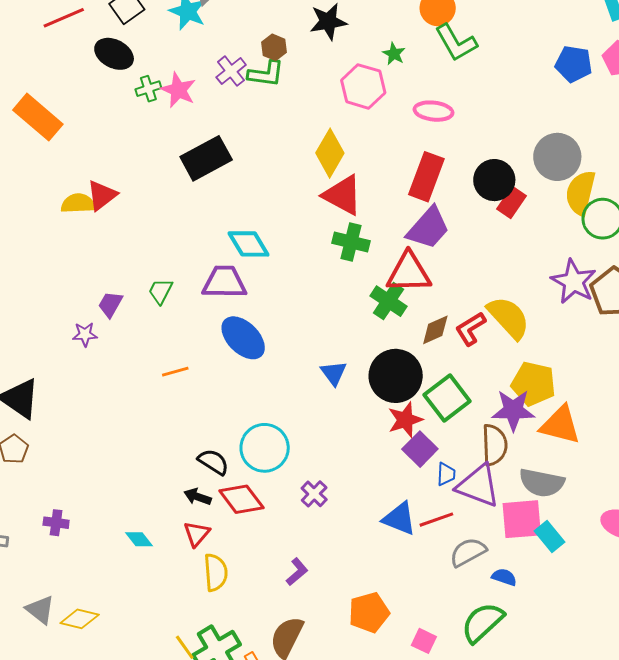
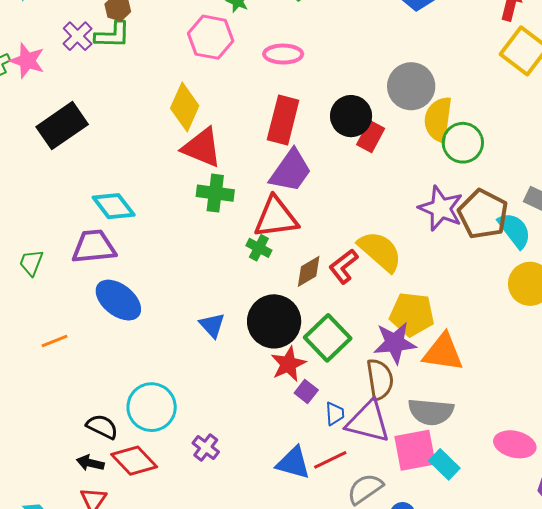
green cross: (388, 301) -> (259, 248), size x0.7
purple square: (420, 449) -> (306, 391), size x0.7

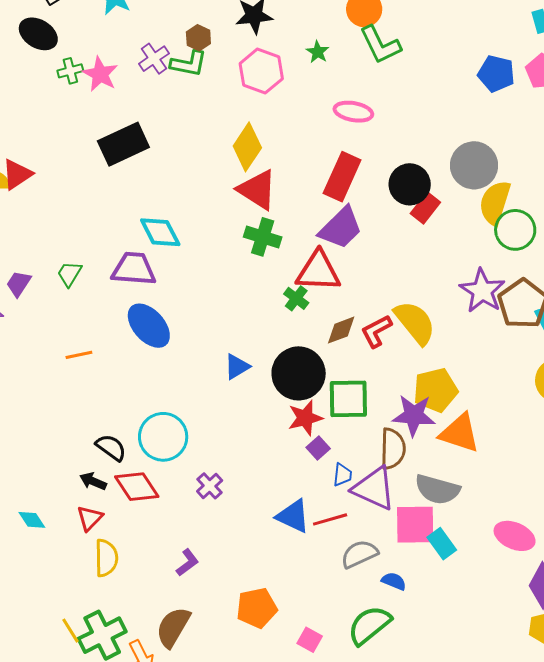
pink hexagon: (211, 37) -> (261, 71), moved
yellow pentagon: (412, 314) -> (436, 390), turned -30
blue triangle: (212, 325) -> (237, 367), turned 32
green square: (328, 338) -> (348, 399), turned 33

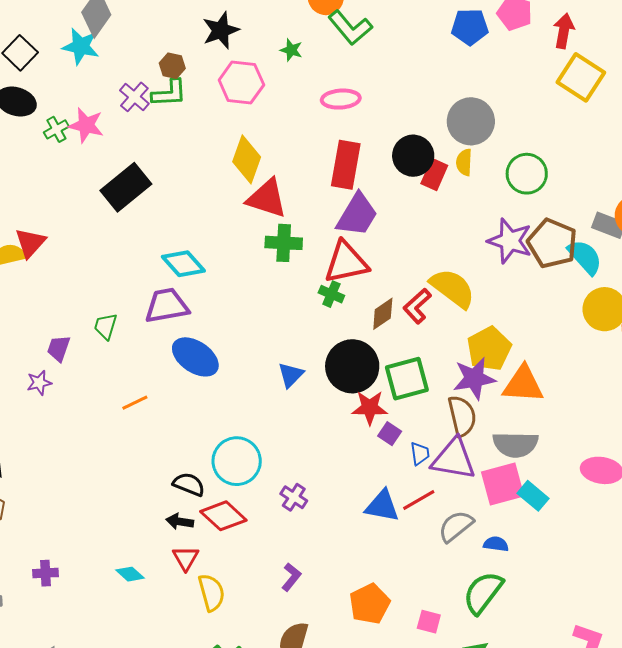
yellow semicircle: (495, 203) -> (464, 162), moved, size x0.6
red star: (305, 418) -> (370, 408), turned 30

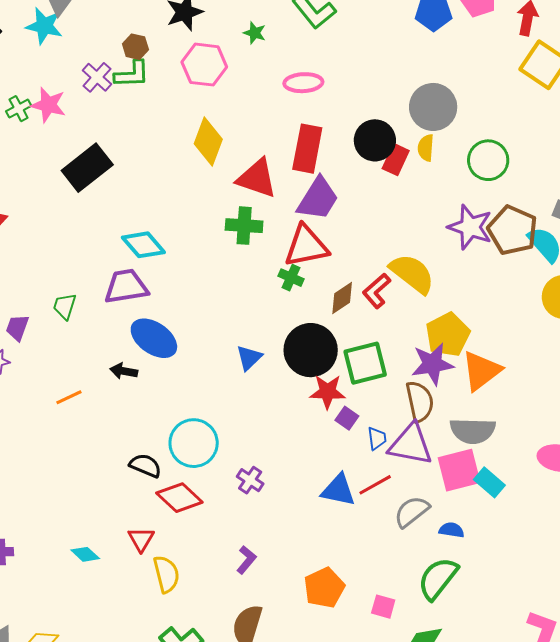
red triangle: (267, 198) -> (257, 178), moved
orange triangle: (523, 384) -> (481, 371), turned -42
orange line: (135, 403) -> (69, 397), moved
black arrow: (180, 522) -> (124, 371), moved

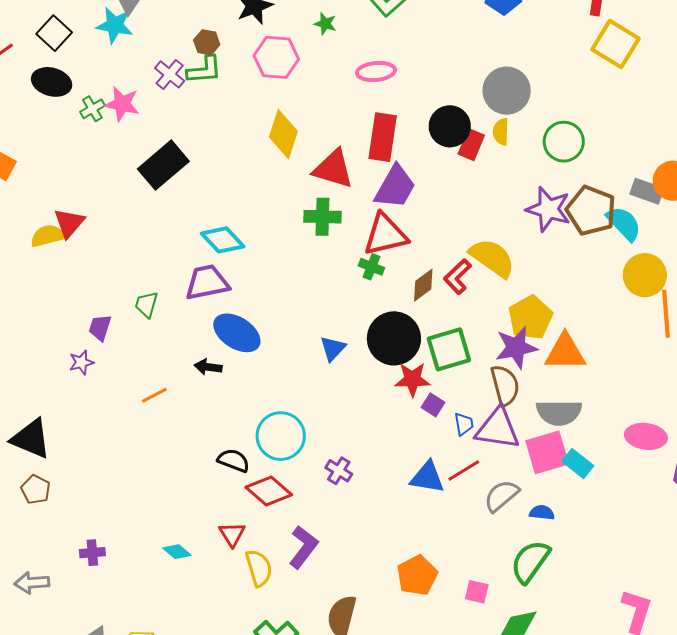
orange triangle: (481, 371) -> (565, 352), turned 39
purple L-shape: (246, 560) -> (303, 547), moved, size x1.5

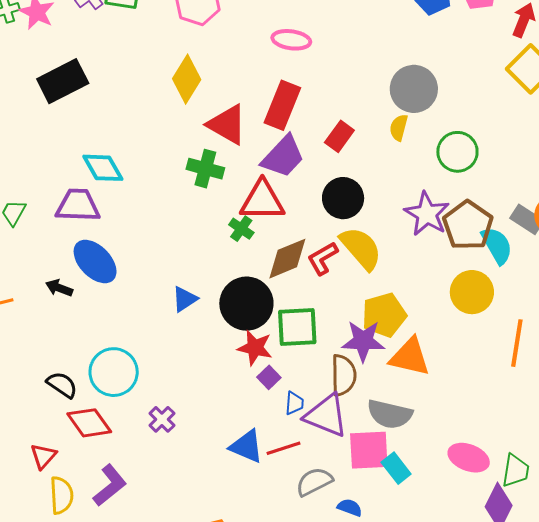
black circle: (450, 126) -> (343, 198), moved
red rectangle: (471, 145) -> (339, 136), moved
yellow circle: (645, 275) -> (472, 292), moved
brown diamond: (423, 285) -> (287, 259), size x1.4

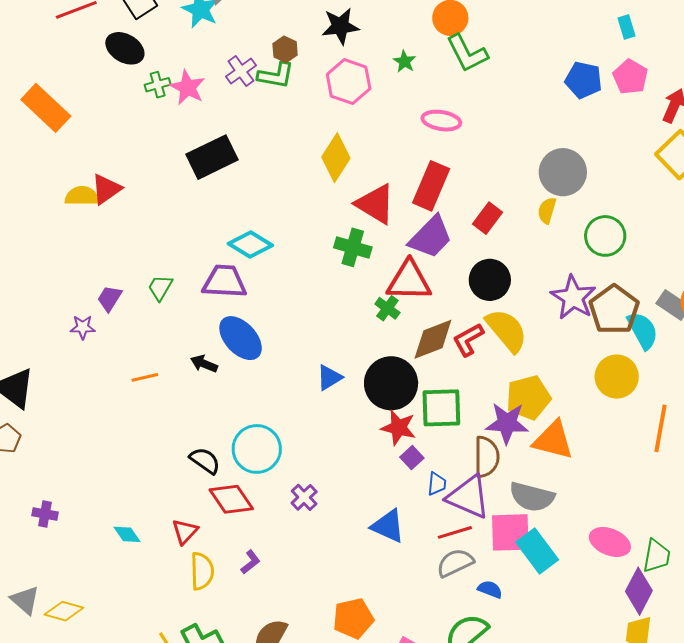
cyan diamond: (103, 168) -> (250, 245), turned -30
red line: (284, 448) -> (455, 532), moved
cyan rectangle: (396, 468) -> (537, 551), size x1.4
purple L-shape: (110, 485) -> (251, 562), size x0.6

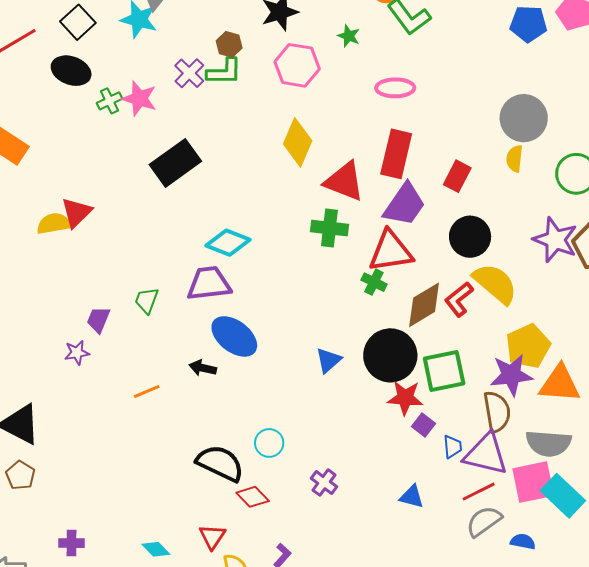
cyan circle: (257, 449) -> (269, 443), size x0.6
black semicircle: (205, 461) -> (220, 463), size x1.5
red diamond: (231, 499) -> (253, 497), size x0.7
blue triangle: (388, 526) -> (412, 497), size x0.7

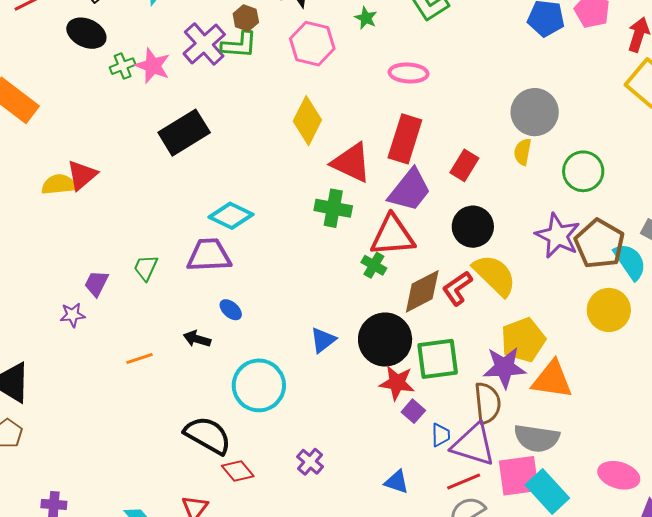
purple cross: (189, 73) -> (204, 44), size x1.4
blue ellipse: (234, 336) -> (231, 310), size x0.5
cyan circle: (269, 443) -> (259, 385), moved, size x1.8

